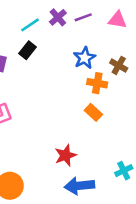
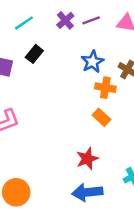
cyan line: (30, 25) -> (24, 23), moved
red star: (65, 155) -> (87, 159), moved

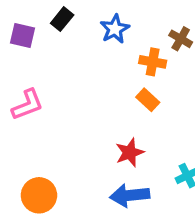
blue star: (92, 62) -> (115, 29), moved

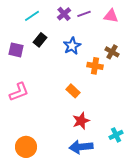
orange rectangle: (148, 100) -> (73, 91), moved

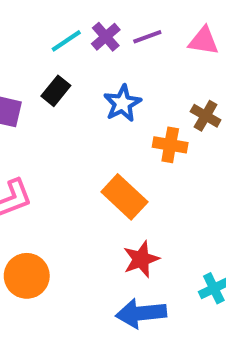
cyan line: (32, 16) -> (66, 41), moved
orange rectangle: (73, 91) -> (124, 197), size x1.5
orange circle: (26, 147) -> (27, 276), moved

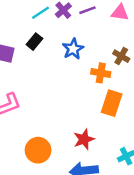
orange rectangle: (124, 197) -> (112, 103), moved, turned 65
orange circle: (27, 276) -> (38, 150), moved

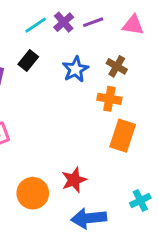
brown cross: (121, 56) -> (117, 66), moved
red star: (84, 139) -> (74, 180), moved

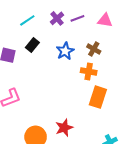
cyan line: (36, 25) -> (27, 20), moved

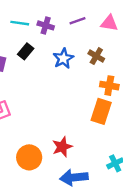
purple cross: (57, 18) -> (46, 25), moved, turned -32
cyan line: (27, 20) -> (20, 23), turned 42
orange cross: (89, 72) -> (109, 86), moved

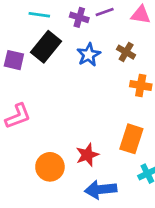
purple cross: (46, 25) -> (79, 17), moved
black rectangle: (26, 51) -> (46, 47), size x1.6
orange rectangle: (101, 111) -> (131, 139), moved

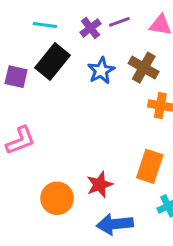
purple cross: (79, 17) -> (90, 28), turned 36
brown cross: (126, 52) -> (144, 68), size x1.4

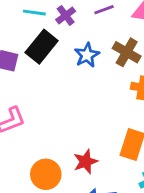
purple cross: (90, 28) -> (66, 15), moved

